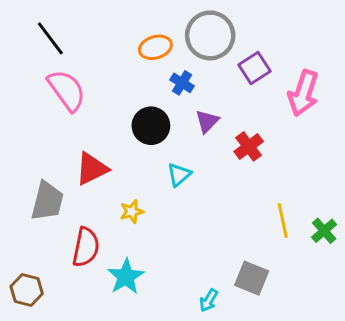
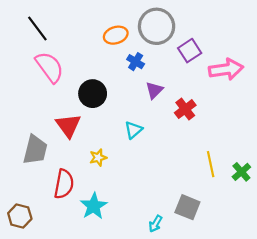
pink arrow: (303, 93) -> (226, 69), turned -116
black circle: (151, 126) -> (93, 94), moved
red triangle: (92, 169) -> (68, 126), turned -40

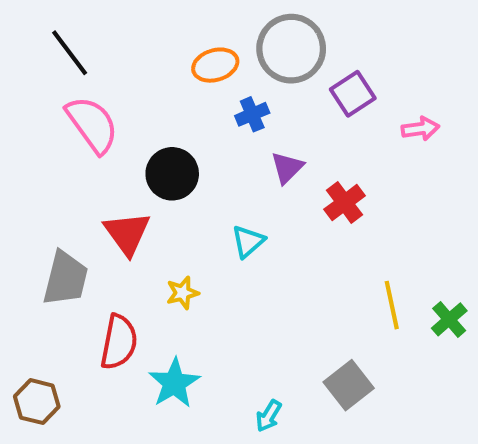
blue cross: (136, 62) -> (252, 114), turned 35
pink arrow: (226, 69) -> (420, 129), size x0.6
gray square: (187, 207) -> (349, 385), turned 30
cyan arrow: (155, 224) -> (269, 416), moved

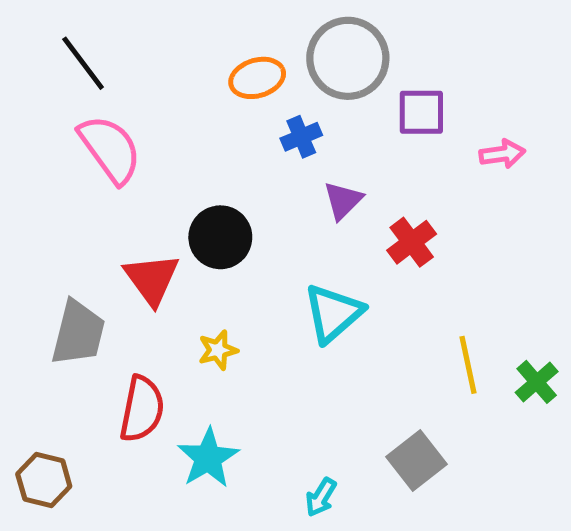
purple square: (353, 94) -> (421, 112), turned 33
black circle: (172, 174) -> (220, 237), moved
cyan triangle: (248, 241) -> (333, 313), moved, size x1.5

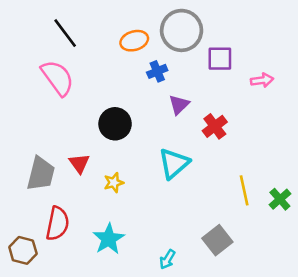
black line: (83, 63) -> (65, 33), moved
red triangle: (152, 279) -> (79, 163), moved, size x0.7
red semicircle: (142, 409) -> (57, 224), moved

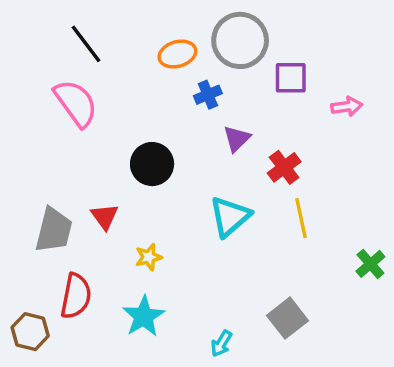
yellow star: (114, 183) -> (149, 257), moved
yellow line: (244, 190) -> (301, 218), moved

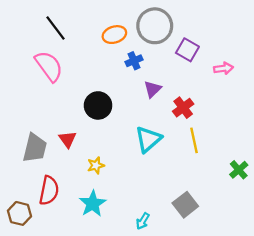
purple square: (291, 78) -> (187, 50), turned 30

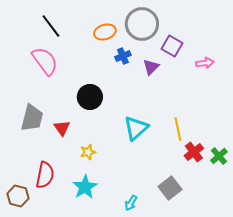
purple triangle: (153, 89) -> (151, 67), moved
red cross: (183, 108) -> (194, 152), moved
gray trapezoid: (35, 148) -> (32, 118), moved

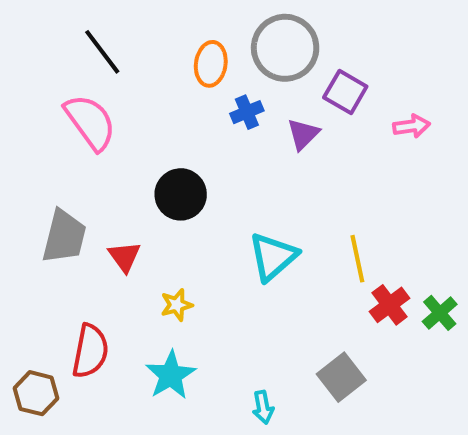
orange ellipse: (105, 32) -> (211, 64), turned -65
cyan arrow: (131, 203) -> (263, 407), turned -42

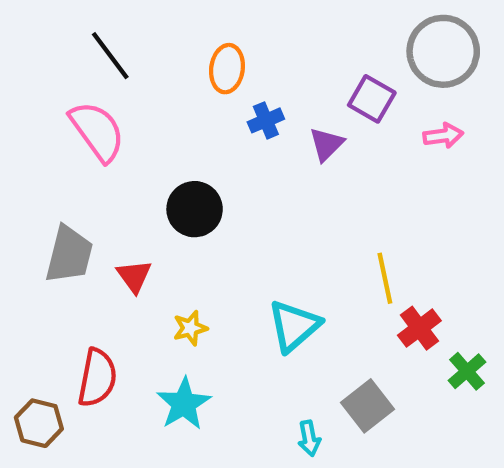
gray circle: (285, 48) -> (443, 51), moved
cyan triangle: (273, 257) -> (294, 326), moved
green cross: (440, 313) -> (467, 371), moved
cyan arrow: (263, 407) -> (309, 438), moved

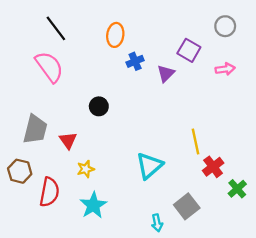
gray circle: (443, 51) -> (225, 26), size x0.6
black circle: (195, 209) -> (99, 106), size x0.7
yellow star: (190, 328) -> (86, 169), moved
brown hexagon: (39, 423) -> (20, 171), moved

